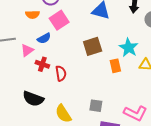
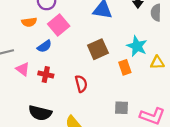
pink triangle: (27, 50) -> (23, 69), moved, turned -40
red semicircle: (61, 73) -> (81, 84), moved
gray square: (96, 106) -> (121, 108), moved

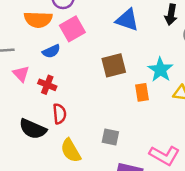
orange semicircle: (29, 22) -> (38, 20), size x1.5
red semicircle: (81, 84) -> (59, 114), moved
gray square: (121, 108) -> (110, 137), moved

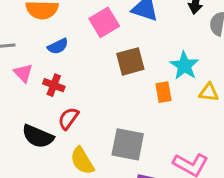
pink square: (72, 29) -> (104, 22), moved
red semicircle: (59, 114) -> (68, 118), turned -138
gray square: (110, 137) -> (128, 144), size x1.6

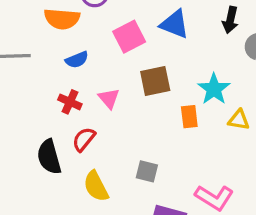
pink triangle: (23, 73) -> (109, 98), moved
black semicircle: (38, 136) -> (49, 157), turned 48
gray square: (128, 144) -> (147, 171), size x0.6

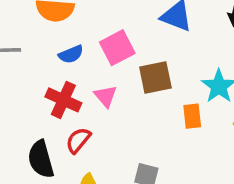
pink square: (129, 37) -> (117, 48), moved
red cross: (70, 102) -> (63, 100), size x1.4

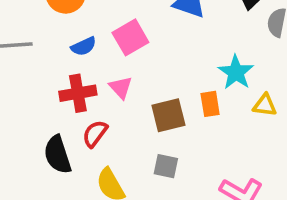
brown square: (155, 77) -> (168, 115), moved
red cross: (63, 100) -> (78, 93), turned -32

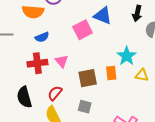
pink square: (130, 37) -> (83, 30), moved
red semicircle: (95, 134) -> (55, 93), moved

